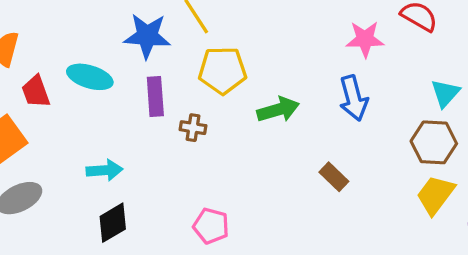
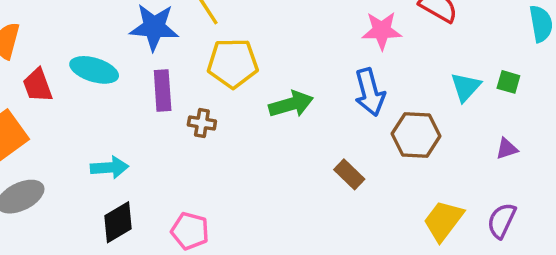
brown hexagon: (434, 142) -> (416, 135), moved
yellow trapezoid: (435, 195) -> (443, 221), moved
pink pentagon: (211, 226) -> (190, 231), moved

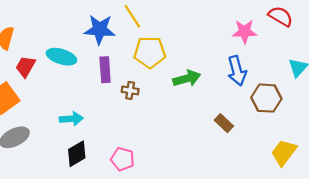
red trapezoid: (38, 85) -> (25, 66), turned 50

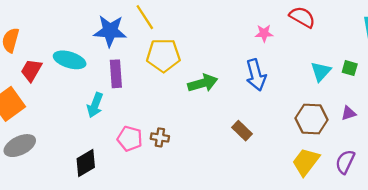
pink star: (245, 32) -> (264, 33), size x0.7
brown cross: (130, 90) -> (160, 137), moved
brown hexagon: (266, 98) -> (312, 119), moved
cyan arrow: (71, 119) -> (95, 105), moved, turned 115
pink pentagon: (122, 159) -> (130, 139), moved

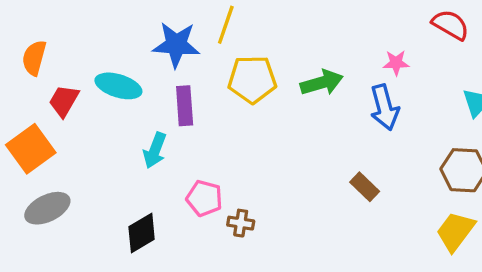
yellow line: (145, 17) -> (226, 25), turned 52
pink star: (264, 33) -> (396, 63), moved
green arrow: (203, 83) -> (322, 83), moved
brown cross: (160, 137) -> (241, 223), moved

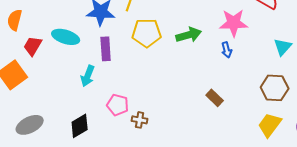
pink star: (396, 63) -> (234, 23), size x1.8
blue arrow: (384, 107) -> (227, 50), size x0.6
gray ellipse: (47, 208) -> (30, 125), moved

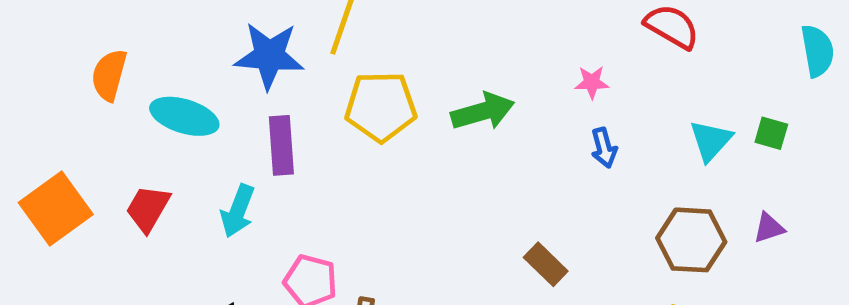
orange semicircle: (15, 20) -> (109, 75), moved
pink star: (234, 23) -> (592, 82), size x0.5
red trapezoid: (33, 46) -> (148, 208), moved
blue arrow: (227, 50) -> (604, 148), moved

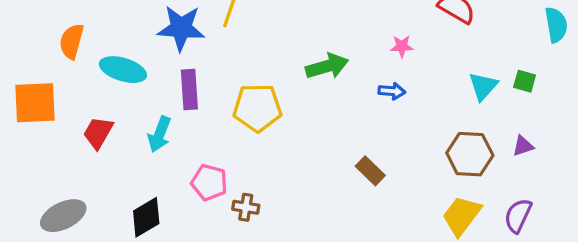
yellow pentagon: (381, 107) -> (257, 108), moved
blue arrow: (604, 148) -> (392, 91), moved, turned -70
orange square: (56, 208) -> (35, 103), moved, turned 33

